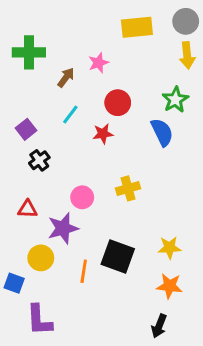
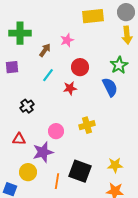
purple square: (26, 129) -> (12, 67), moved, turned 32

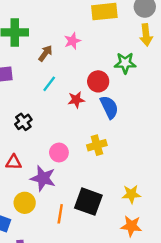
green star: (119, 65) -> (125, 63), moved, turned 30
red circle: (80, 67) -> (98, 81), moved
blue semicircle: (110, 87) -> (109, 107), moved
purple star: (43, 152) -> (43, 178), turned 30

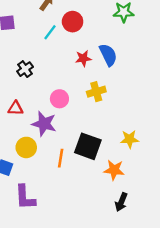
red circle: (98, 81) -> (73, 22), moved
red star: (76, 100) -> (83, 58), moved
orange star: (131, 226) -> (114, 170), moved

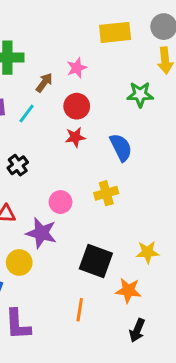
cyan line: (50, 32) -> (27, 114), moved
red star: (83, 58) -> (75, 137), moved
orange line: (61, 158) -> (80, 310), moved

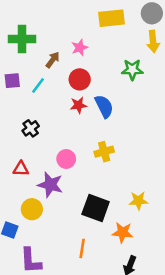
blue semicircle: (121, 147) -> (104, 106), moved

